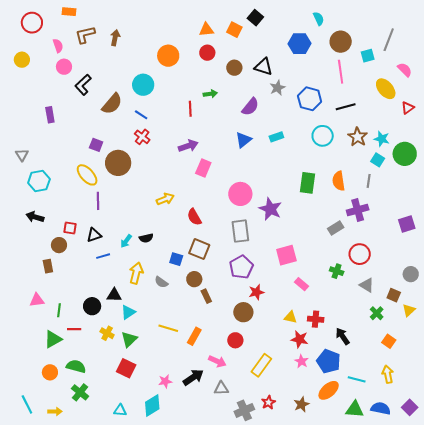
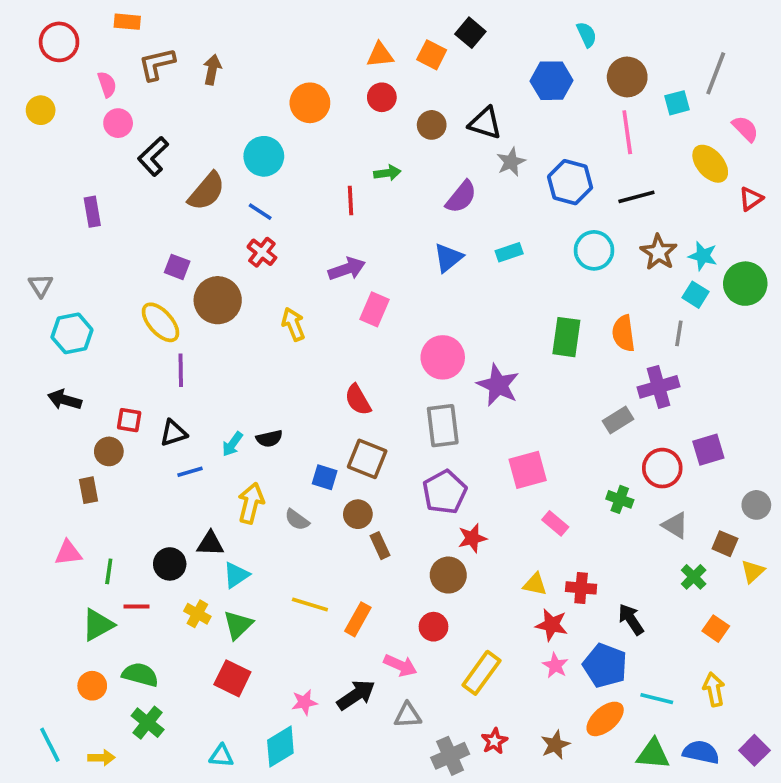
yellow arrow: (165, 199) -> (293, 324), moved, turned -90
purple square: (407, 224) -> (708, 450), moved

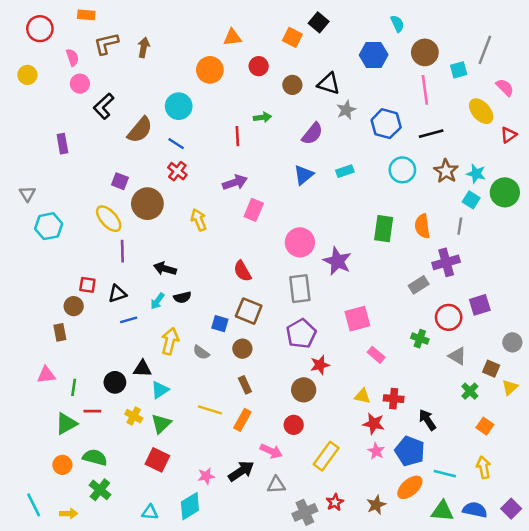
orange triangle: (380, 55) -> (232, 37), moved
black arrow: (65, 400) -> (165, 269), moved
brown rectangle: (380, 546) -> (245, 385), moved

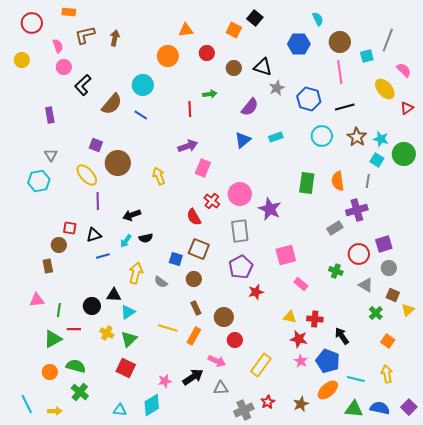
red cross: (177, 171) -> (212, 201), moved
gray triangle: (27, 194) -> (51, 155), moved
black arrow: (165, 269) -> (132, 215), turned -36
gray circle: (512, 342) -> (389, 268), moved
brown circle: (304, 390) -> (224, 317), moved

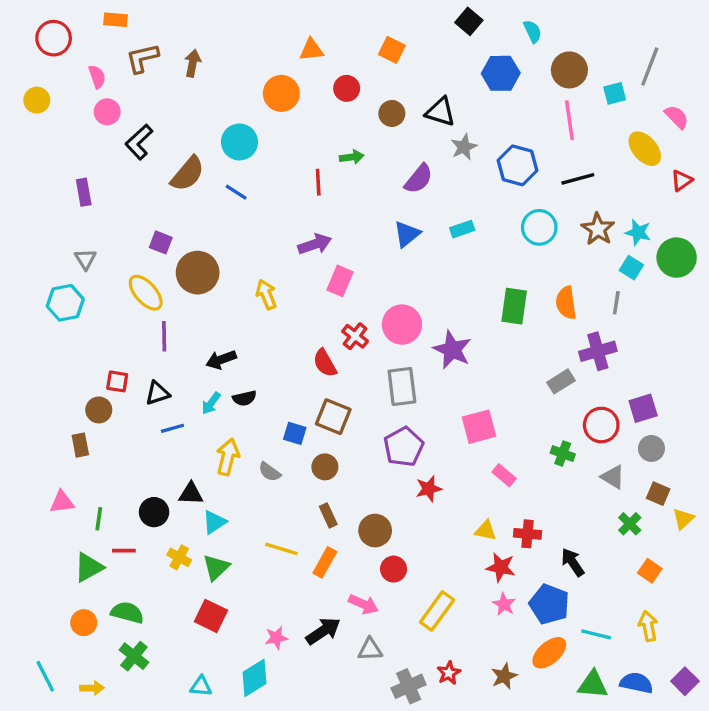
black square: (255, 18) -> (469, 21), moved

